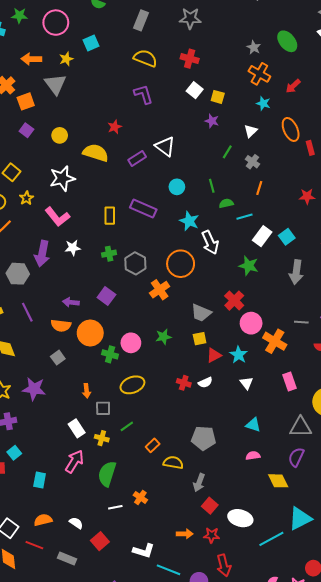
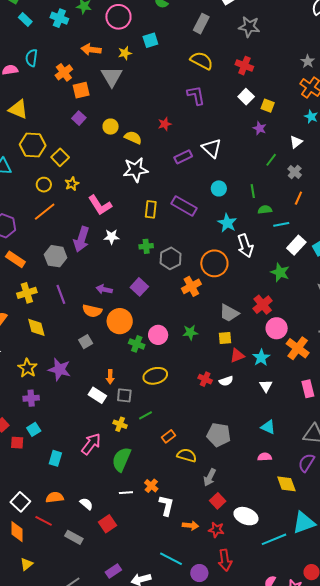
yellow semicircle: (96, 153) -> (133, 138), moved, size x0.7
white star: (62, 178) -> (136, 170), moved
white rectangle: (77, 428) -> (97, 395), moved, turned -30
white L-shape: (144, 551) -> (166, 505), moved, turned -100

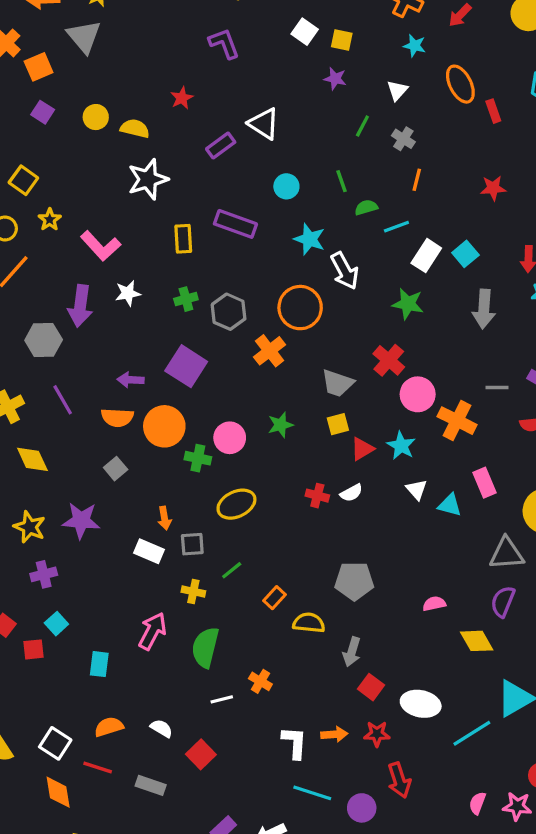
purple square: (139, 287) -> (186, 366), size x1.4
cyan triangle: (268, 427) -> (450, 505), moved
white L-shape: (166, 505) -> (294, 743), moved

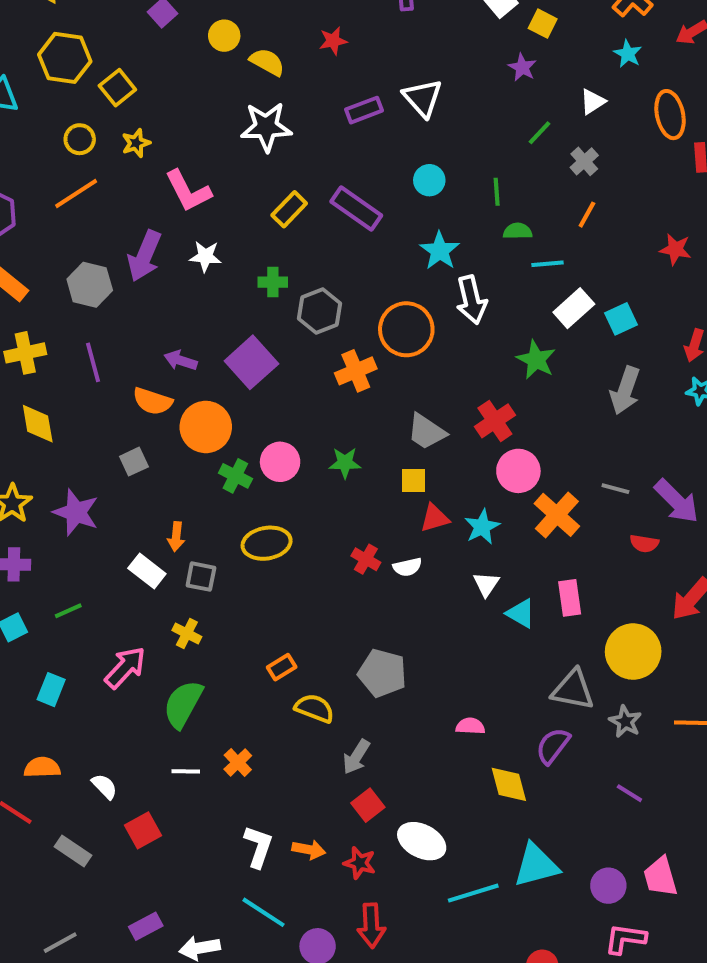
yellow rectangle: (183, 239) -> (289, 209), turned 32
green line: (232, 570) -> (68, 611), moved

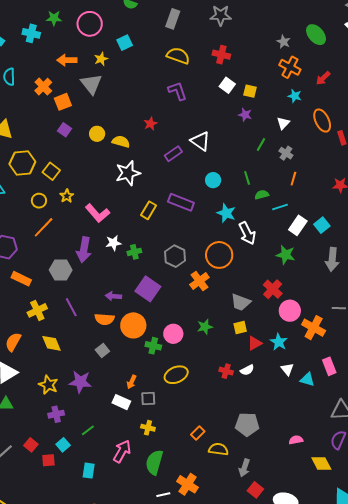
green cross: (273, 282) -> (134, 252), moved
orange arrow: (176, 537) -> (132, 382), turned 32
orange cross: (238, 762) -> (188, 484), size x1.5

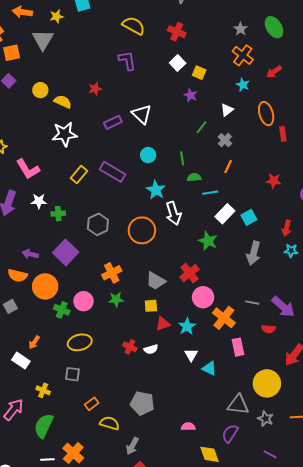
orange cross: (199, 281) -> (112, 273), moved
pink rectangle: (329, 366) -> (238, 347), moved
gray square: (148, 398) -> (72, 374), moved

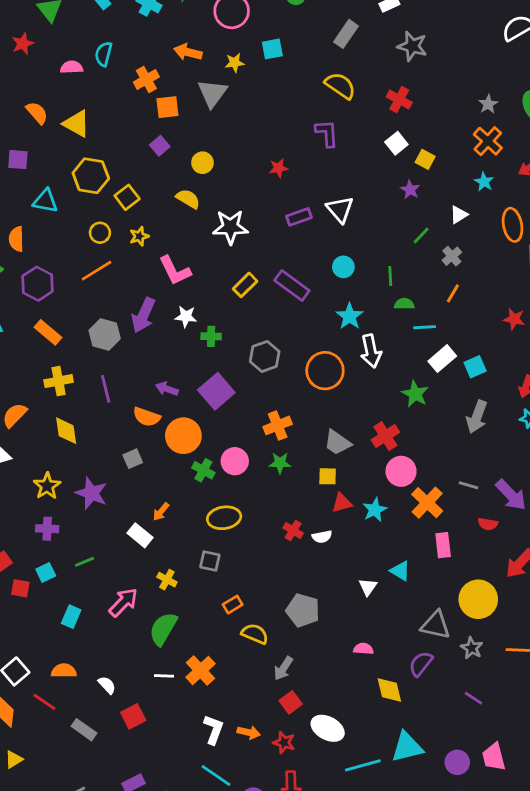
yellow semicircle: (63, 102) -> (188, 199), moved
white triangle: (191, 355) -> (368, 587), moved

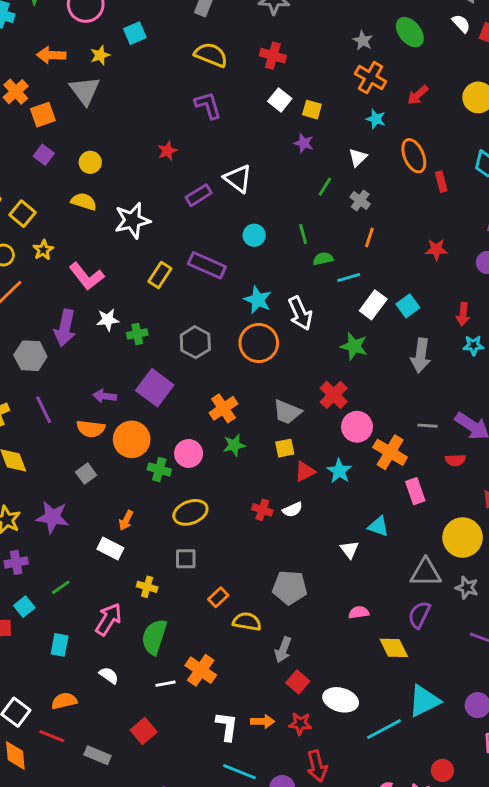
cyan star: (350, 316) -> (258, 300), moved
white semicircle: (107, 685) -> (109, 675), moved

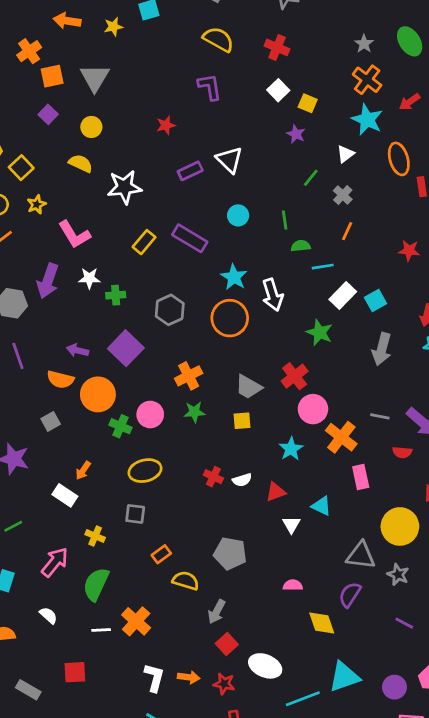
gray triangle: (85, 91) -> (95, 78), moved
cyan star: (376, 119) -> (367, 120), size x1.6
red triangle: (305, 471) -> (276, 492), moved
red square: (144, 731) -> (75, 672), turned 30

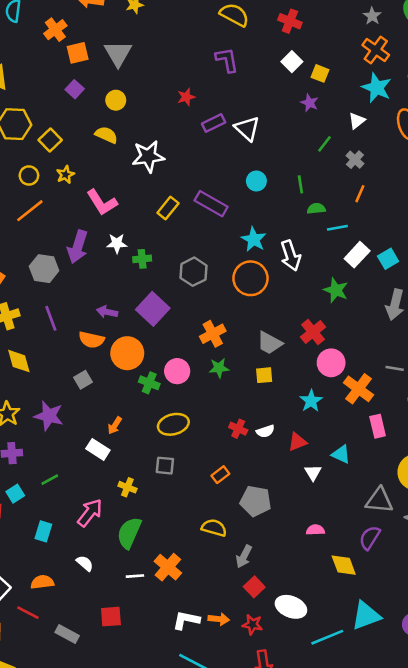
purple rectangle: (190, 171) -> (214, 123), moved
orange rectangle: (161, 554) -> (220, 475), moved
white L-shape: (154, 678) -> (186, 620), turned -92

